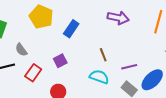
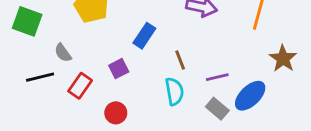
blue rectangle: (71, 29) -> (144, 36), moved
cyan semicircle: (99, 77) -> (174, 91), turned 60

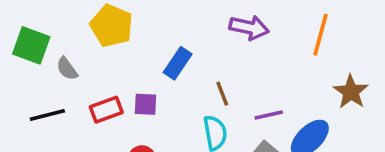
gray semicircle: (63, 53) -> (67, 69), moved
purple square: (119, 69) -> (146, 104), turned 30
red rectangle: (80, 86) -> (106, 110), moved, turned 35

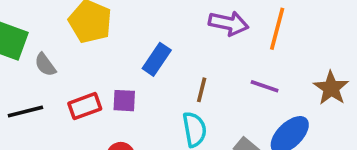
orange line: (320, 35) -> (277, 29), moved
brown line: (222, 94) -> (202, 90), turned 35
purple line: (269, 115) -> (265, 86), moved, turned 32

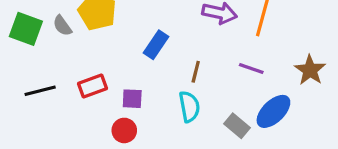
gray semicircle: (45, 65) -> (62, 26), moved
purple square: (124, 101) -> (132, 99), moved

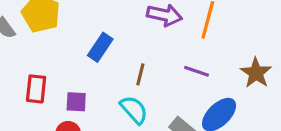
red rectangle: (93, 86) -> (36, 89), turned -64
cyan semicircle: (189, 107) -> (134, 110), turned -32

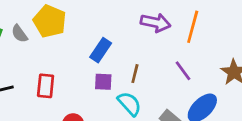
purple line: (197, 71) -> (183, 71), turned 35
purple square: (76, 102) -> (103, 82), moved

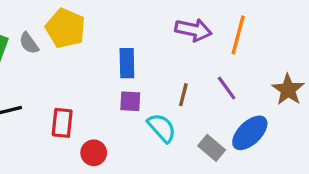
blue rectangle: (101, 50) -> (127, 63), turned -35
brown line: (135, 74) -> (183, 95), moved
red rectangle: (46, 86) -> (62, 123), moved

